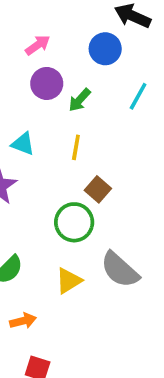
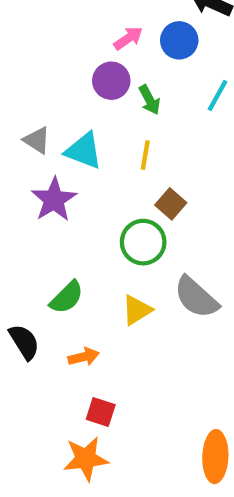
pink arrow: (38, 45) -> (128, 38), moved
green arrow: (80, 100) -> (149, 100), turned -70
cyan triangle: (23, 144) -> (84, 151), size x1.4

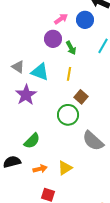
yellow triangle: (137, 310) -> (65, 168), moved
black semicircle: (24, 342) -> (12, 162), turned -72

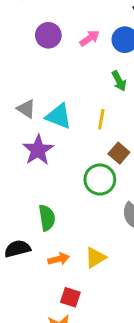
purple circle: (53, 39) -> (48, 35), moved
green arrow: (71, 48) -> (119, 81), moved
green semicircle: (32, 141) -> (47, 218), turned -54

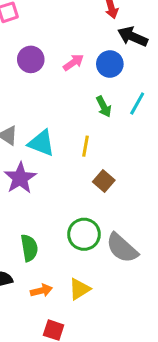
green circle: (100, 180) -> (84, 234), moved

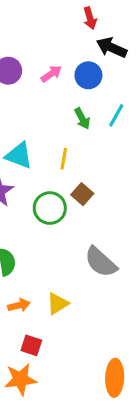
green circle: (84, 234) -> (50, 208), moved

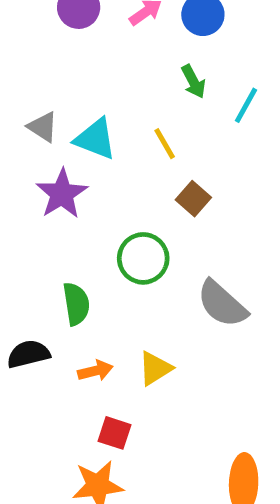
cyan line: (116, 115) -> (246, 105), moved
yellow line: (64, 159) -> (165, 144), turned -40
green circle: (50, 208) -> (143, 258), moved

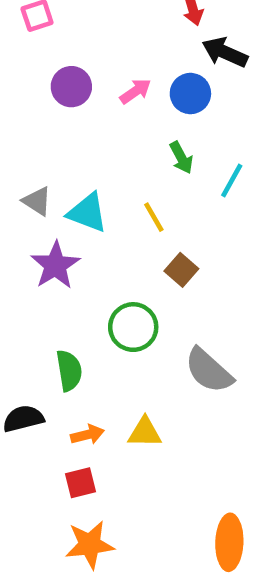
yellow triangle: (155, 368) -> (145, 432), turned 33
red square: (114, 433) -> (81, 483), moved, turned -32

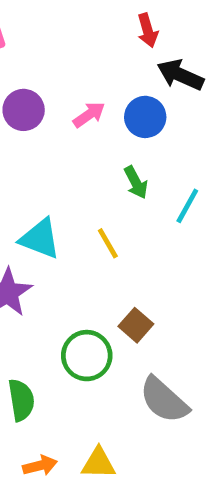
brown square: (181, 270) -> (136, 325), moved

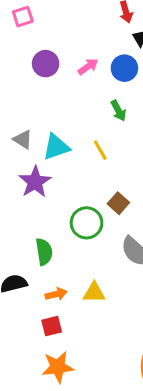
cyan triangle: (40, 239) -> (56, 147), turned -40

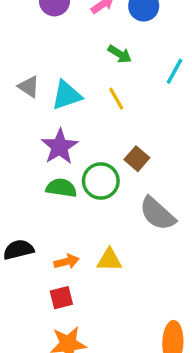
green arrow: (118, 111) -> (120, 54), moved, turned -30
purple star: (35, 182) -> (60, 147), moved
green semicircle: (44, 252) -> (61, 188), moved, turned -72

